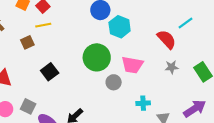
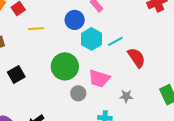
cyan line: (185, 23) -> (115, 41), moved
yellow line: (43, 25) -> (36, 29), moved
gray star: (172, 67) -> (126, 96), moved

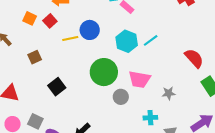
blue circle: (75, 20) -> (90, 30), moved
red semicircle: (136, 58) -> (194, 58), moved

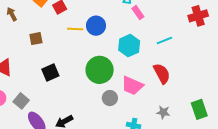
cyan line: (151, 40) -> (164, 40), moved
red semicircle: (194, 58) -> (162, 74), moved
gray star: (169, 93) -> (163, 112), moved

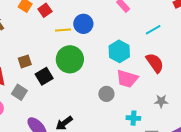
brown square: (36, 39) -> (25, 61), moved
cyan hexagon: (129, 46) -> (119, 51), moved
green circle: (100, 70) -> (70, 59), moved
gray square: (21, 101) -> (19, 92), moved

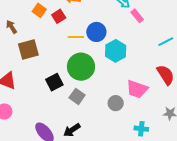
cyan hexagon: (119, 51) -> (116, 51), moved
brown square: (25, 61) -> (28, 50), moved, size x1.5
gray square: (19, 92) -> (77, 96), moved

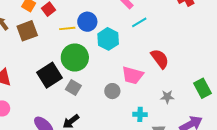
cyan line: (166, 42) -> (139, 22), moved
brown square: (28, 50) -> (27, 31), moved
black square: (54, 82) -> (50, 75), size x1.4

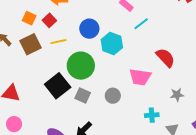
yellow line: (67, 28) -> (58, 42), moved
gray circle: (112, 91) -> (113, 96), moved

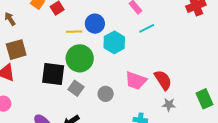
yellow line: (58, 42) -> (74, 32), moved
brown square: (31, 44) -> (16, 50), moved
red semicircle: (165, 58) -> (163, 80), moved
black square: (58, 86) -> (53, 74), turned 35

